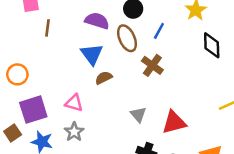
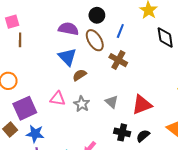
brown line: (48, 28) -> (20, 40), moved
gray star: (74, 132) -> (82, 104), moved

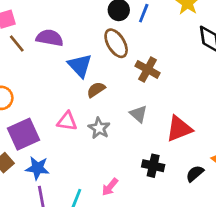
purple semicircle: (68, 29) -> (50, 38), moved
blue line: (120, 31) -> (144, 13), moved
brown line: (20, 40) -> (17, 43), turned -40
gray triangle: (112, 102) -> (138, 114), moved
black semicircle: (143, 136) -> (195, 174), moved

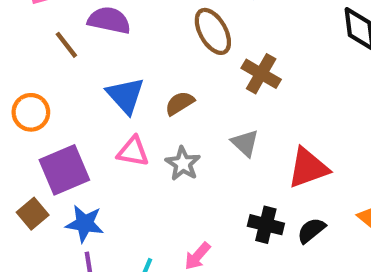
brown line: (17, 43) -> (66, 45), moved
blue triangle: (80, 66) -> (126, 96), moved
black semicircle: (195, 174) -> (311, 230), moved

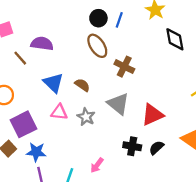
brown semicircle: (180, 103) -> (82, 85), turned 70
gray triangle: (245, 143) -> (118, 104), size x1.5

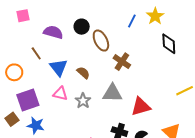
black circle: (98, 18) -> (82, 27), moved
blue line: (119, 20) -> (132, 21), moved
brown line: (20, 58) -> (36, 53), moved
gray triangle: (118, 104) -> (112, 93), turned -45

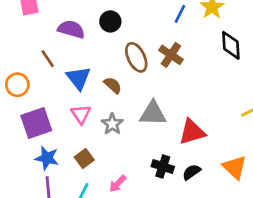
brown ellipse: (101, 41) -> (136, 57), moved
brown cross: (122, 62) -> (171, 55), moved
pink triangle: (60, 94) -> (81, 114), turned 42
brown square: (12, 119) -> (84, 159), moved

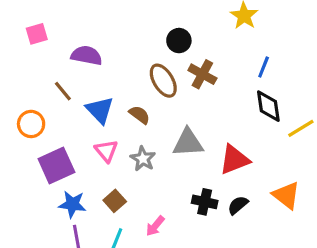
blue line: (180, 14) -> (264, 67), moved
black circle: (110, 21) -> (179, 41), moved
black diamond: (231, 45) -> (268, 106), moved

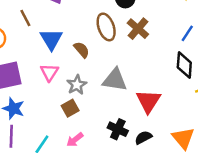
red triangle: (234, 160) -> (148, 101), turned -48
brown square: (115, 201) -> (70, 108), moved

